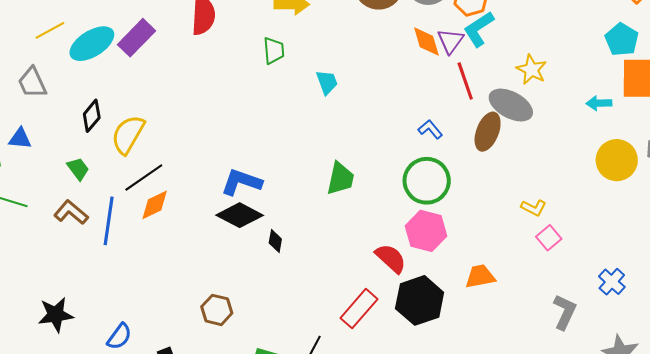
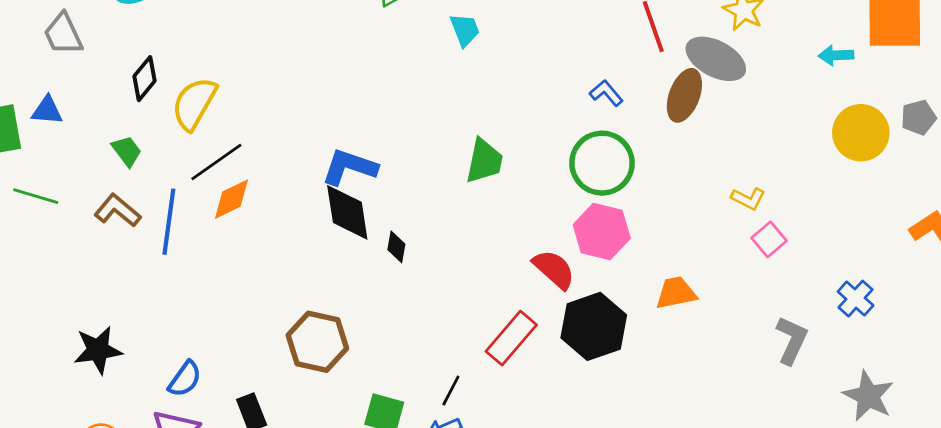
black diamond: (240, 215) -> (347, 212), turned 54
brown hexagon: (217, 310) -> (317, 342), size x1.4

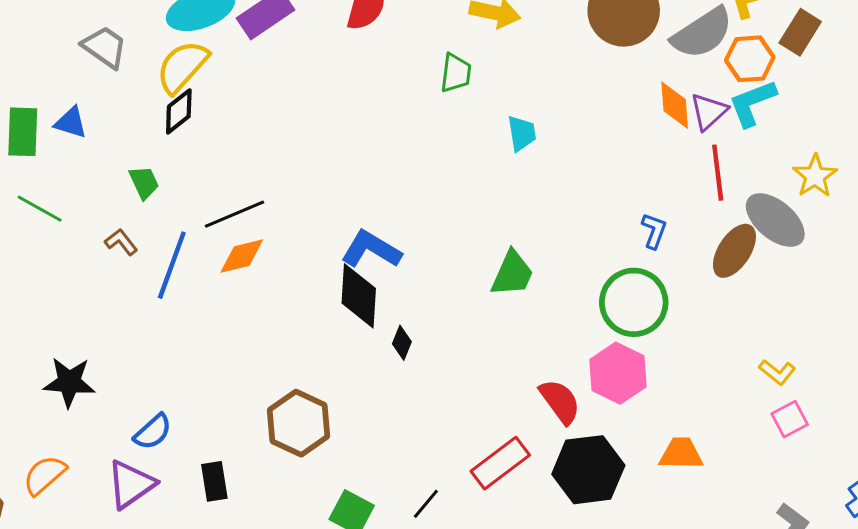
gray trapezoid: (63, 34) -> (105, 47), turned 138
blue L-shape: (606, 93) -> (654, 231), turned 48
yellow semicircle: (194, 104) -> (182, 67), moved
brown L-shape: (117, 210) -> (121, 242), size x0.7

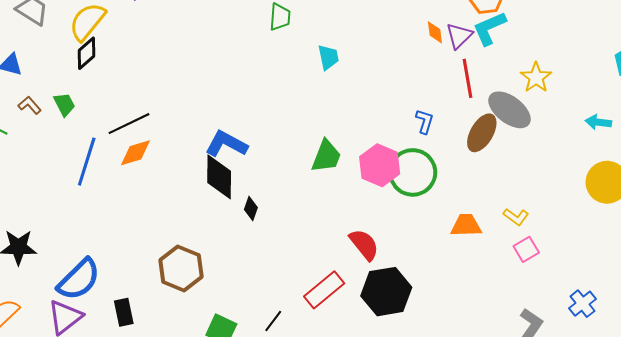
orange diamond: (675, 105) -> (435, 32), size x0.7
brown L-shape: (121, 242) -> (30, 105), moved
pink hexagon: (618, 373) -> (380, 165), moved
blue semicircle: (153, 432) -> (79, 279), size x1.6
orange trapezoid: (681, 454) -> (466, 225), moved

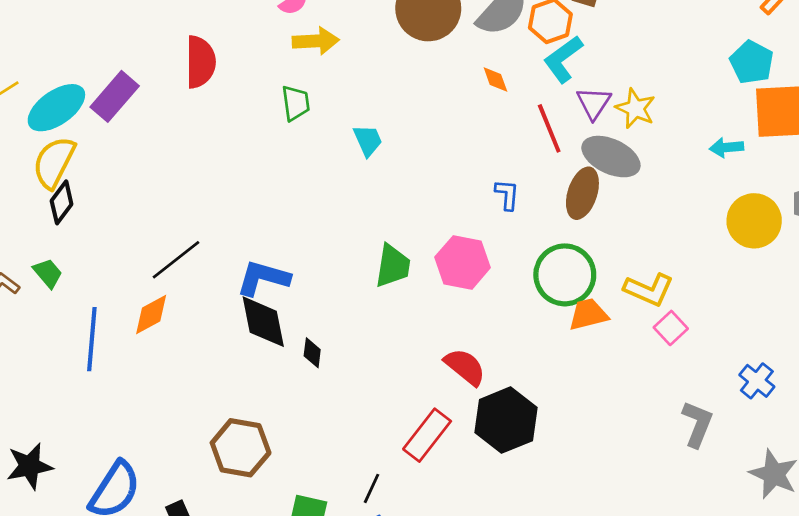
purple triangle: (459, 36) -> (594, 103), moved
black line: (129, 124) -> (176, 260), moved
green circle: (413, 172) -> (565, 275), moved
yellow L-shape: (516, 217) -> (649, 290), size x1.5

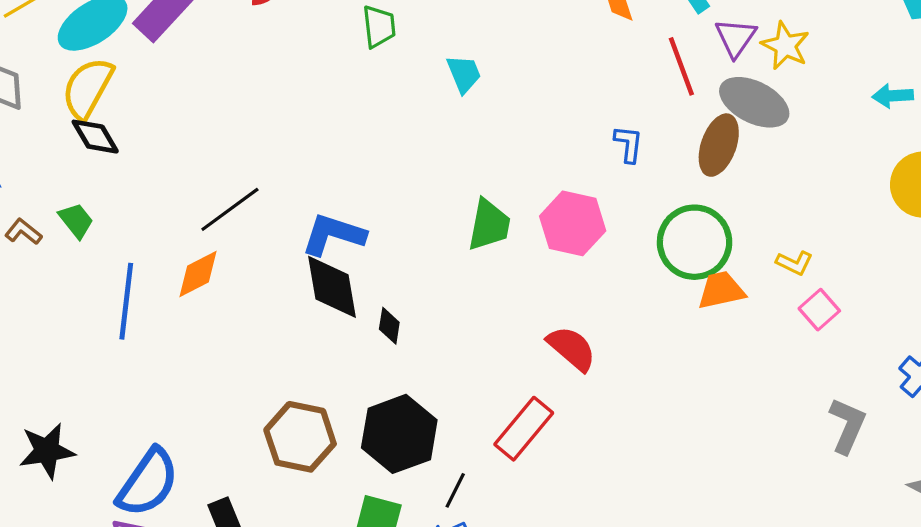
black diamond: (62, 202) -> (95, 137), turned -69
yellow L-shape: (649, 290) -> (794, 263), size x0.6
black hexagon: (506, 420) -> (399, 434), moved

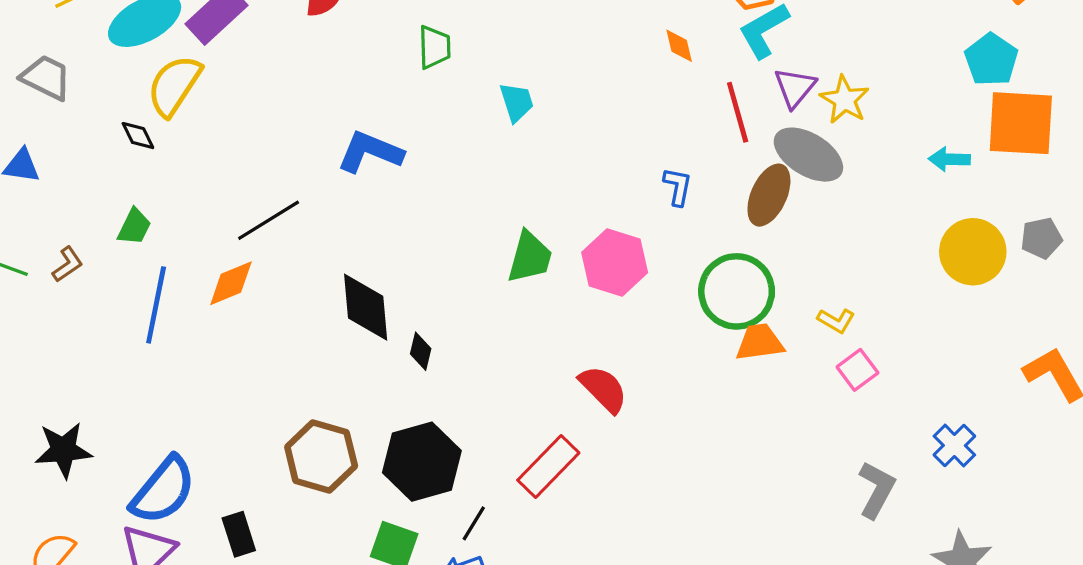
yellow semicircle: (88, 88) -> (174, 86), moved
black diamond: (95, 137) -> (138, 136), size x0.7
green trapezoid: (76, 220) -> (134, 227), moved, turned 60
brown L-shape: (23, 232) -> (68, 264), moved, turned 102
blue L-shape: (333, 235) -> (370, 152), moved

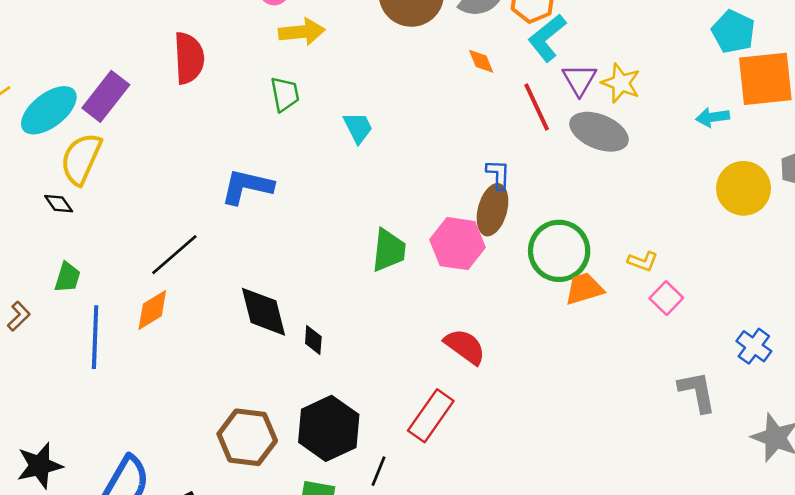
brown ellipse: (769, 195) -> (493, 210), moved
gray L-shape: (877, 490) -> (697, 392), turned -30

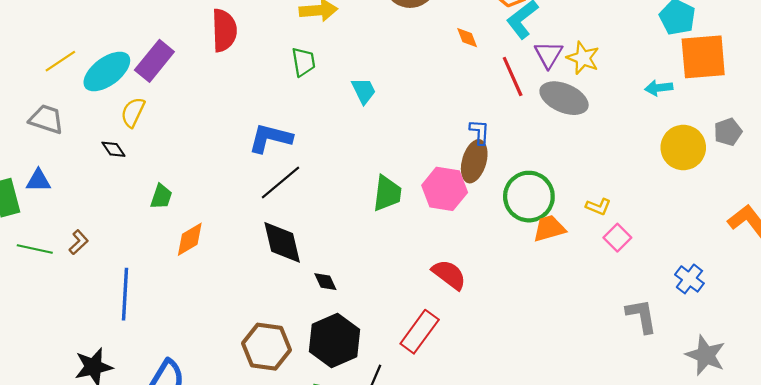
yellow semicircle: (81, 159) -> (133, 112), size x0.7
black line: (174, 255) -> (281, 182), moved
green trapezoid: (67, 277) -> (161, 197), moved
blue line: (95, 337) -> (125, 294), moved
black diamond: (313, 340) -> (325, 282), moved, turned -30

